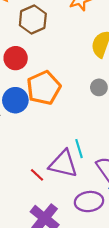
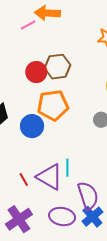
brown hexagon: (33, 19) -> (58, 67), moved
blue circle: (15, 100) -> (32, 126), moved

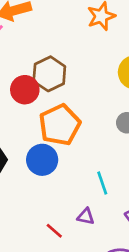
cyan line: (67, 168) -> (102, 183), moved
purple triangle: (50, 177) -> (86, 216), size x0.5

